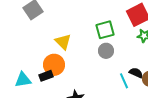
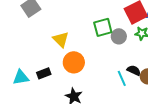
gray circle: (106, 51) -> (119, 36), moved
orange circle: (54, 65) -> (74, 62), moved

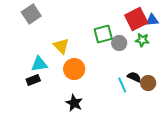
black rectangle: (44, 73) -> (33, 80), moved
cyan triangle: (21, 77) -> (39, 64), moved

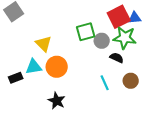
green star: (142, 40) -> (125, 38), size x1.6
cyan triangle: (39, 64) -> (34, 67), moved
black semicircle: (134, 77) -> (117, 58), moved

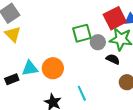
yellow triangle: (44, 44) -> (13, 34), moved
cyan line: (105, 83) -> (82, 93), moved

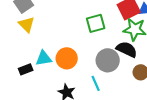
gray circle: (98, 42) -> (108, 60), moved, size x1.5
black semicircle: (113, 59) -> (127, 49), size x1.5

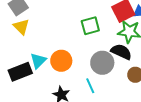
cyan triangle: (44, 58) -> (38, 61), turned -36
black rectangle: (26, 69) -> (20, 72), size x1.6

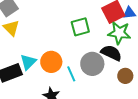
cyan line: (90, 86) -> (71, 74), moved

